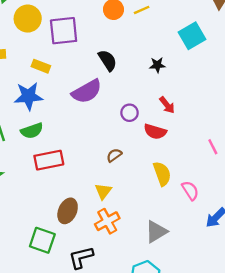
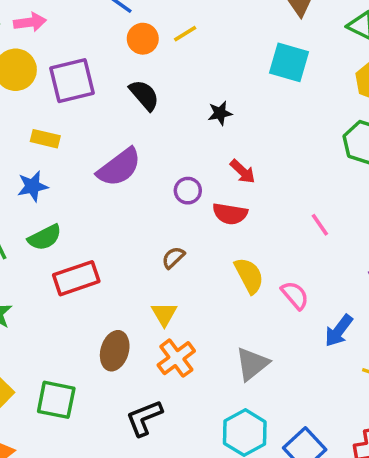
cyan square: (192, 36) -> (289, 62), moved, turned -36
black semicircle: (108, 60) -> (144, 95), moved
blue star: (28, 96) -> (33, 186), size x0.7
green square: (42, 240) -> (56, 400), moved

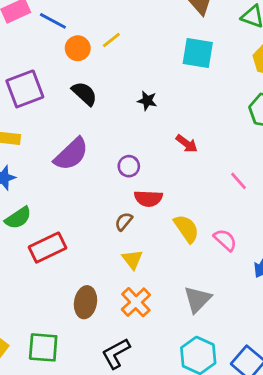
black star: (220, 113) -> (147, 101), turned 30
red arrow: (243, 171) -> (187, 144), moved
red semicircle: (230, 214) -> (148, 198), moved
yellow triangle: (164, 314) -> (132, 259), moved

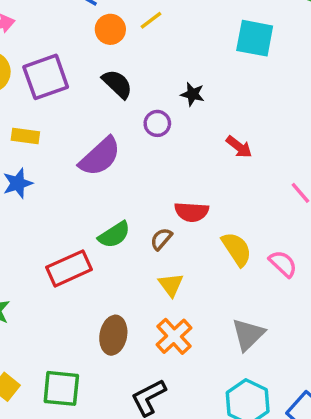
purple circle: (129, 166) -> (157, 123), moved
green semicircle: (18, 218) -> (114, 235), moved

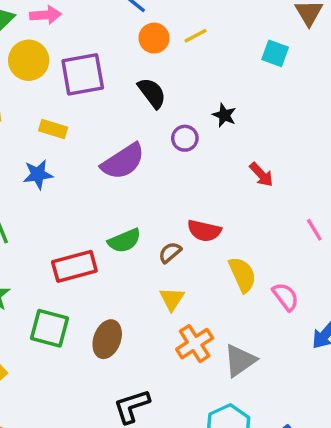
cyan square: (255, 38) -> (275, 53), moved, size x0.7
orange cross: (174, 336) -> (195, 344), moved
green square: (61, 388) -> (49, 328), moved

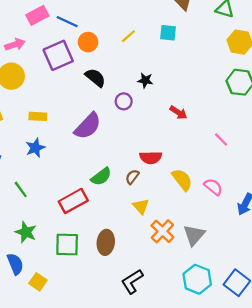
yellow line: (195, 36) -> (128, 36), moved
purple square: (83, 74) -> (58, 55), moved

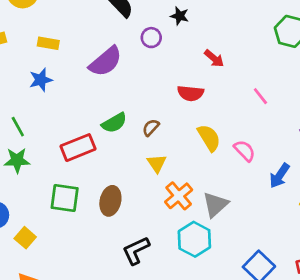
red semicircle: (151, 158) -> (190, 93), moved
green star: (26, 232) -> (17, 160), moved, turned -30
cyan hexagon: (197, 279) -> (194, 239), moved

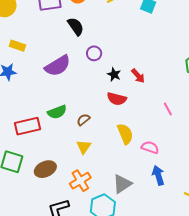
black star: (180, 16) -> (114, 74), moved
pink semicircle: (245, 151) -> (150, 147), turned -36
blue arrow: (280, 176) -> (158, 175), moved, turned 120
orange cross: (179, 196) -> (80, 181), moved
brown ellipse: (110, 201) -> (45, 169), turned 45

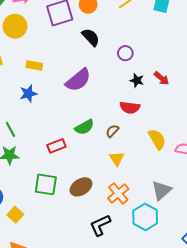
purple circle: (94, 53) -> (125, 53), moved
red semicircle: (117, 99) -> (130, 107), moved
red rectangle: (28, 126) -> (56, 146), size x0.7

